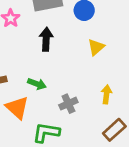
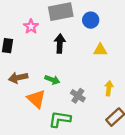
yellow triangle: (96, 47) -> (100, 50), turned 40
gray cross: (68, 104) -> (78, 96), turned -32

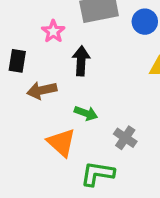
black arrow: (60, 44) -> (81, 61), moved
brown arrow: (18, 78) -> (42, 90), moved

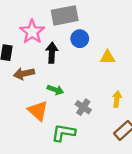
blue circle: (145, 22) -> (80, 39), moved
pink star: (53, 31) -> (32, 32), size x1.5

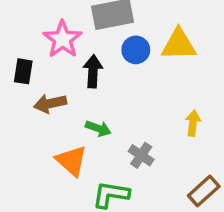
yellow triangle: (108, 57) -> (179, 45), moved, size x1.5
yellow arrow: (117, 99) -> (193, 123), moved

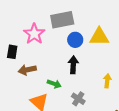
black arrow: (93, 71) -> (73, 65), moved

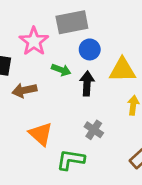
yellow triangle: (99, 37) -> (122, 70), moved
green arrow: (54, 84) -> (61, 70), moved

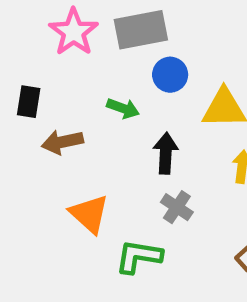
pink star: (34, 41) -> (74, 32), moved
black arrow: (87, 84) -> (166, 153), moved

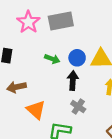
blue circle: (170, 75) -> (77, 58), moved
brown arrow: (62, 142) -> (16, 87), moved

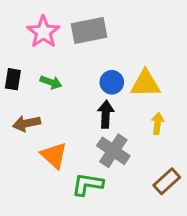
green arrow: (52, 59) -> (51, 82), moved
gray cross: (78, 107) -> (113, 151), size x1.5

